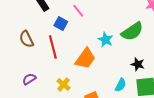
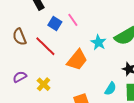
pink line: (78, 11) -> (73, 20), moved
red line: (53, 47) -> (45, 46), turned -35
yellow cross: (63, 85) -> (44, 84), moved

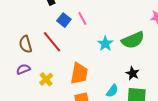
brown semicircle: (20, 37) -> (26, 44), moved
orange trapezoid: (77, 60) -> (79, 73), moved, turned -35

